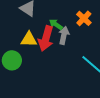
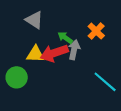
red arrow: (46, 38) -> (54, 53), turned 55

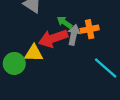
orange cross: (96, 31) -> (90, 29), moved, turned 35
yellow triangle: (35, 54) -> (34, 53), moved

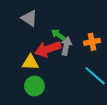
orange cross: (90, 29) -> (92, 42), moved
green circle: (14, 63) -> (34, 86), moved

